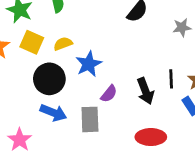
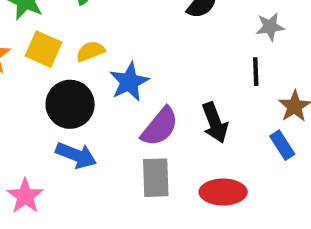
black line: (171, 79) -> (256, 72), moved
purple semicircle: (109, 94) -> (160, 127), size x1.5
gray rectangle: (90, 119) -> (156, 178), moved

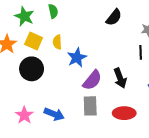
yellow semicircle: (90, 51) -> (57, 42), turned -72
black circle: (70, 104) -> (32, 69), moved
blue arrow: (76, 155) -> (54, 114), moved

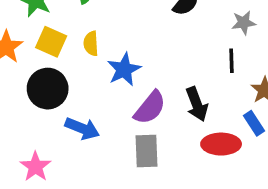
red ellipse: (124, 113) -> (221, 144), moved
blue arrow: (54, 114) -> (82, 128), moved

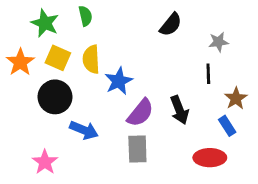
yellow semicircle: (91, 43) -> (91, 59), size x1.4
red ellipse: (221, 144) -> (210, 158), moved

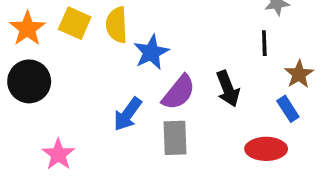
black circle: (55, 97) -> (29, 81), moved
blue arrow: (84, 130) -> (128, 114), moved, turned 104

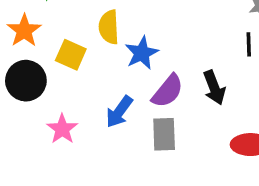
yellow square: (75, 23) -> (71, 55), moved
pink star: (58, 154) -> (62, 129), moved

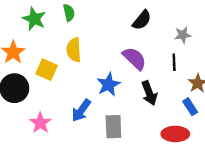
blue star: (142, 53) -> (108, 84), moved
purple semicircle: (168, 91) -> (134, 58), moved, turned -85

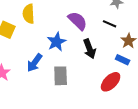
black line: (174, 62) -> (110, 24), turned -64
blue rectangle: (190, 107) -> (123, 60), turned -32
red ellipse: (175, 134) -> (111, 82), turned -45

